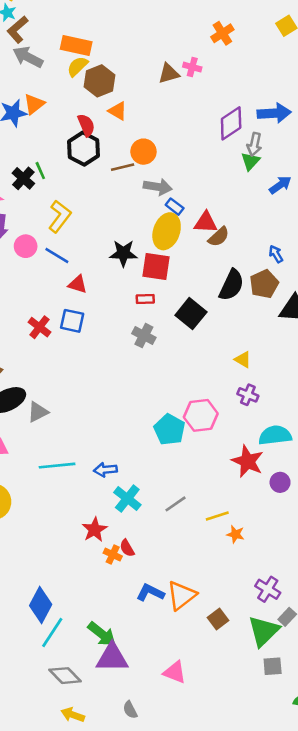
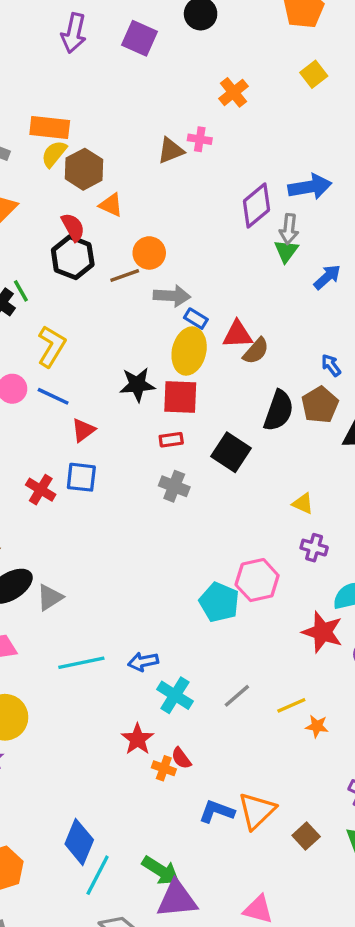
red triangle: (78, 284) -> (83, 430), turned -48

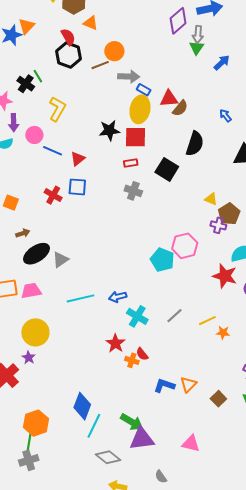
blue line: (53, 396) -> (53, 151), moved
brown pentagon: (320, 405) -> (229, 214), moved
orange triangle: (257, 811) -> (188, 384), size x0.7

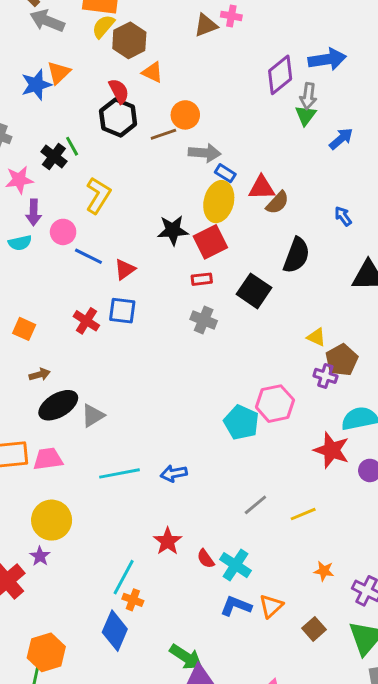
red square: (135, 137) -> (210, 242), turned -30
cyan cross: (137, 316) -> (235, 565), moved
orange star: (223, 333) -> (324, 571), moved
orange cross: (132, 360) -> (133, 600), moved
cyan line: (94, 426) -> (124, 577), moved

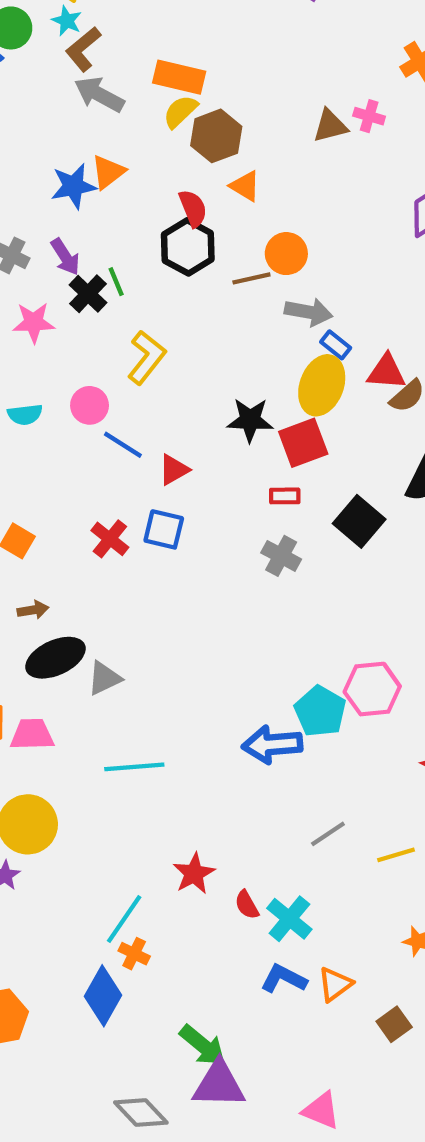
purple arrow: (34, 212) -> (65, 257), moved, turned -40
blue arrow: (174, 473) -> (272, 745), moved, size x1.5

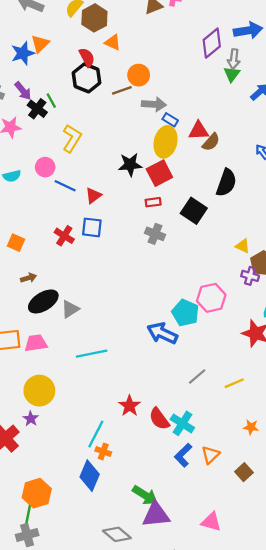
blue arrow: (272, 745) -> (162, 333), turned 36
red semicircle: (247, 905) -> (159, 419), size x1.5
blue L-shape: (284, 979) -> (183, 455), turned -65

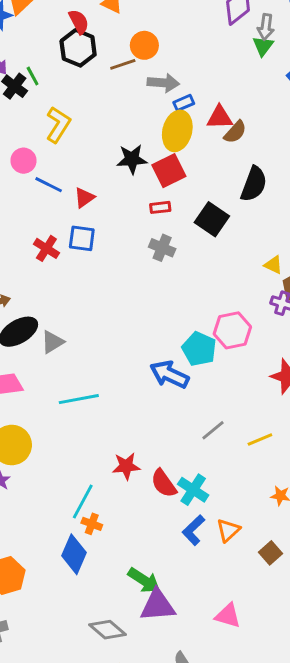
blue rectangle: (170, 120) -> (184, 103), turned -56
red star: (130, 406) -> (126, 466), turned 30

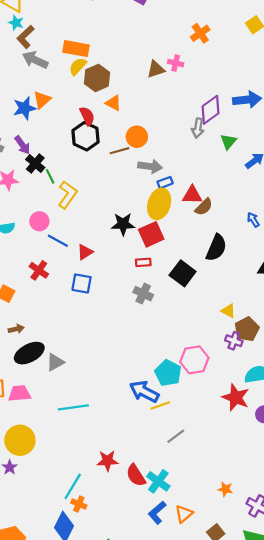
gray arrow: (266, 27) -> (198, 128), moved
green line: (33, 76) -> (50, 176), moved
red cross: (46, 248) -> (39, 270), moved
yellow line: (260, 439) -> (160, 406), moved

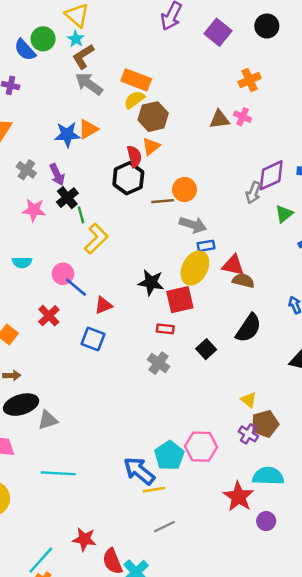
orange cross: (200, 33) -> (250, 80), moved
orange triangle: (113, 103) -> (151, 146), moved, turned 42
brown semicircle: (204, 207) -> (243, 281), turned -132
pink circle: (39, 221) -> (63, 274), moved
black square: (183, 273) -> (206, 349), size x0.7

